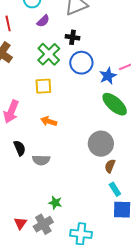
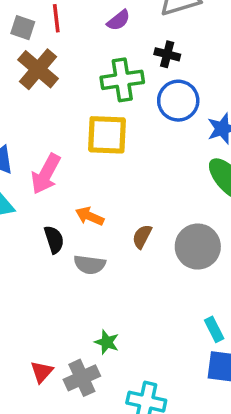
green cross: (49, 54) -> (122, 80), turned 30
yellow square: (43, 86) -> (107, 135), size x1.4
orange arrow: (49, 121) -> (90, 216), moved
brown semicircle: (110, 166) -> (142, 237), moved

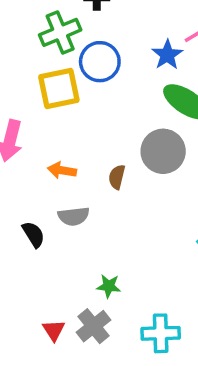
blue circle: (178, 101) -> (100, 62), moved
black semicircle: (54, 240) -> (34, 234), moved
gray circle: (198, 247) -> (163, 151), moved

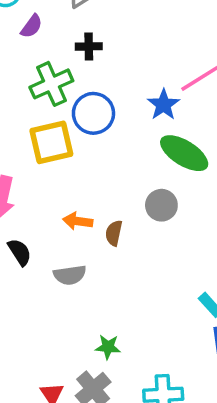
gray circle: (163, 151) -> (161, 205), size x0.7
orange arrow: (62, 170) -> (78, 221), moved
black semicircle: (34, 234) -> (20, 252), moved

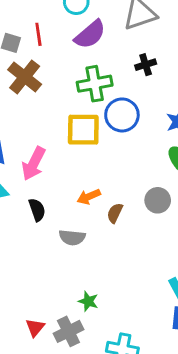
purple semicircle: (32, 26) -> (90, 35), size x1.6
black cross: (89, 46) -> (146, 65), moved, turned -30
orange arrow: (78, 221) -> (89, 197), turned -45

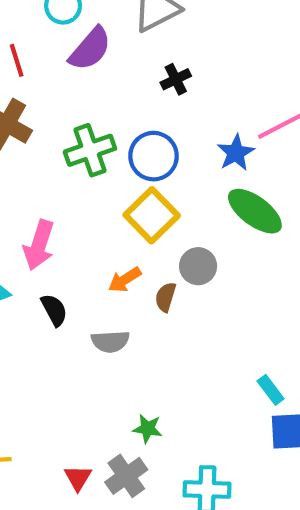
green cross: (95, 84) -> (90, 150), moved
yellow square: (83, 130) -> (152, 215), moved, turned -36
gray circle: (158, 200) -> (198, 266), moved

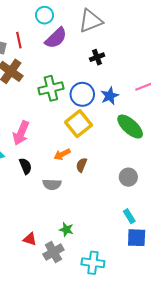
blue star: (236, 153) -> (110, 96), moved
gray circle: (198, 266) -> (128, 177), moved
red triangle: (78, 478) -> (30, 239), moved, turned -48

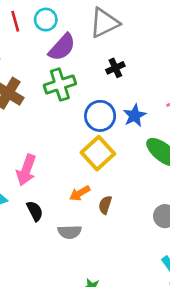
red line: (19, 40) -> (15, 21), moved
green cross: (51, 88) -> (60, 85), moved

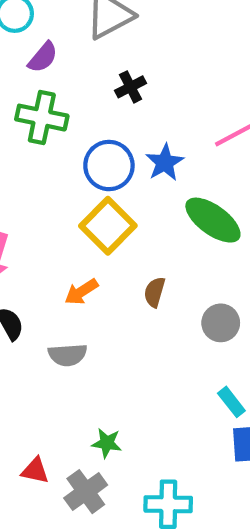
purple semicircle: (62, 47) -> (43, 57), size x0.7
green cross: (60, 85) -> (42, 118), turned 32
brown semicircle: (105, 205) -> (155, 292), moved

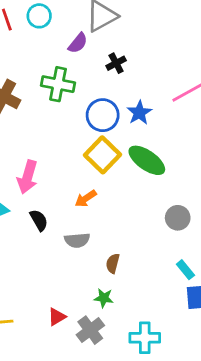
purple semicircle: (43, 57) -> (78, 43), moved
green ellipse: (213, 220) -> (147, 160), moved
brown semicircle: (155, 292) -> (113, 263), moved
red triangle: (35, 471) -> (57, 317), turned -42

